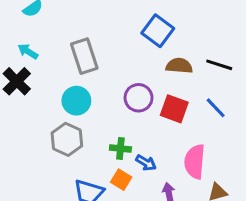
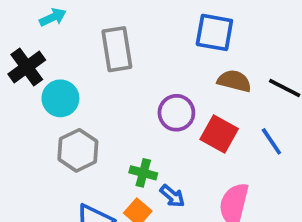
blue square: (158, 31) -> (214, 32), turned -36
cyan arrow: (28, 51) -> (53, 17), moved, turned 114
cyan circle: (76, 101) -> (60, 98), moved

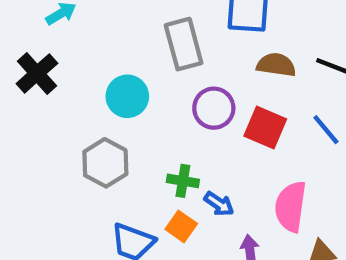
gray rectangle: (117, 49) -> (184, 44), moved
cyan circle: (60, 98) -> (127, 96), moved

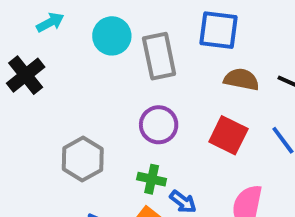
cyan circle: (127, 96) -> (112, 36), moved
purple circle: (214, 108) -> (159, 125), moved

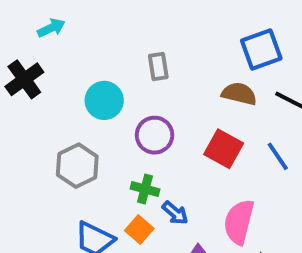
blue square: (218, 30) -> (261, 49), moved, turned -30
cyan circle: (112, 36) -> (104, 100), moved
gray rectangle: (159, 56) -> (158, 67), size x0.6

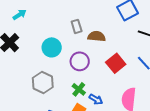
brown semicircle: (239, 94) -> (97, 36), moved
red square: (224, 149) -> (116, 63), turned 30
green cross: (145, 189) -> (79, 89), turned 32

